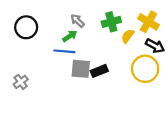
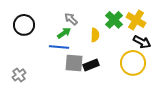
green cross: (111, 22) -> (114, 20), moved, turned -30
yellow semicircle: (128, 36) -> (95, 35), moved, turned 144

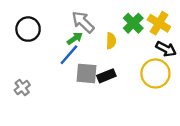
gray arrow: (71, 19) -> (83, 22), size x1.5
blue line: (59, 47) -> (69, 55), turned -54

